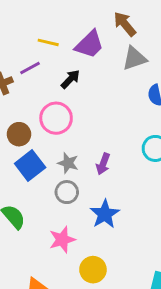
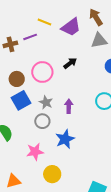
black arrow: (70, 79) -> (70, 63), moved
purple arrow: (103, 164) -> (69, 106), turned 152

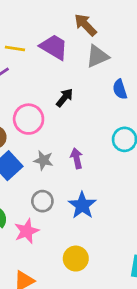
purple trapezoid: (71, 27) -> (54, 47), turned -100
gray circle: (42, 121) -> (42, 201), moved
pink star: (35, 152) -> (27, 231), moved

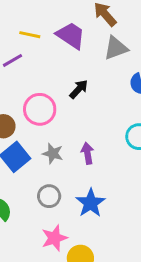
pink star: (27, 231) -> (54, 238), moved

